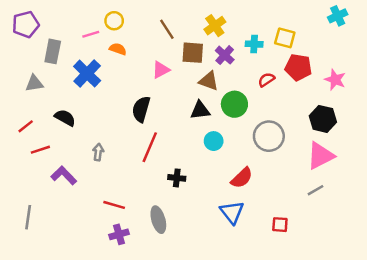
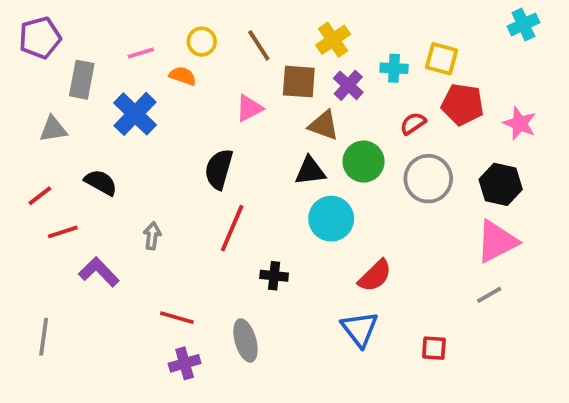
yellow circle: (114, 21) -> (202, 42), moved
gray circle: (269, 136) -> (428, 179), moved
cyan circle: (214, 141) -> (331, 219), size x1.5

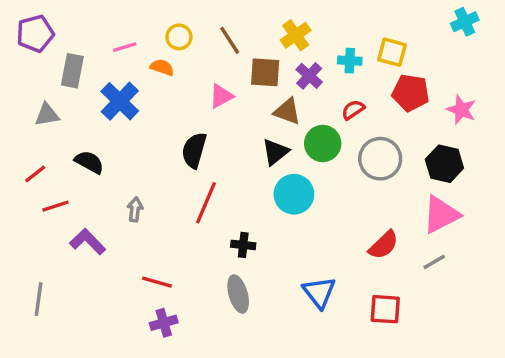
red semicircle: (413, 123) -> (353, 110), moved
black triangle: (310, 171) -> (275, 152), turned -32
red semicircle: (375, 276) -> (384, 245), moved
gray ellipse: (245, 340) -> (238, 294), moved
red square: (434, 348) -> (385, 309), size x1.4

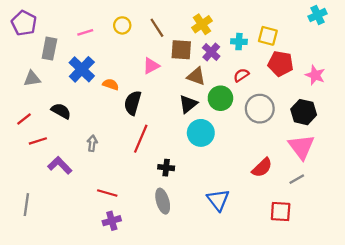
purple pentagon: (35, 34) -> (24, 23), turned -30
orange semicircle: (162, 67) -> (111, 84), moved
pink triangle: (441, 215) -> (301, 147), turned -40
red square: (385, 309) -> (281, 211), moved

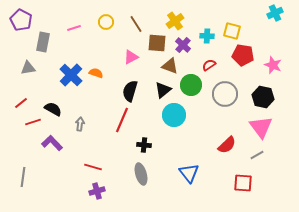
blue cross: (82, 69) -> (71, 75), moved
black semicircle: (133, 103) -> (130, 91), moved
black semicircle: (61, 111) -> (53, 109), moved

